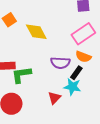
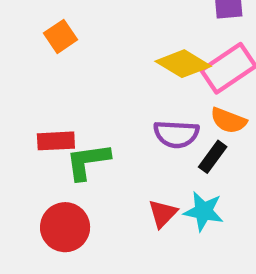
yellow diamond: (36, 32) -> (183, 64), moved, turned -30
cyan star: (72, 87) -> (204, 211), moved

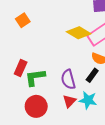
purple semicircle: (176, 134) -> (68, 79), moved, turned 72
red rectangle: (56, 141) -> (21, 68), turned -63
red circle: (65, 227) -> (36, 106), moved

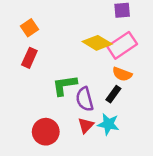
red rectangle: (21, 68) -> (29, 58), moved
green L-shape: (35, 77) -> (65, 85), moved

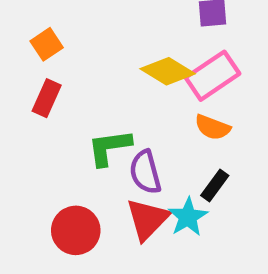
black rectangle: (113, 94) -> (215, 186), moved
cyan star: (108, 124) -> (188, 217), turned 30
red triangle: (86, 125) -> (147, 219), size x1.5

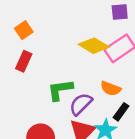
orange semicircle: (212, 127) -> (111, 89), moved
purple semicircle: (145, 172) -> (81, 104), turned 60

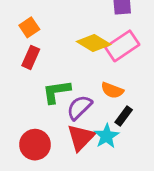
orange square: (24, 30) -> (29, 27), moved
red rectangle: (24, 61) -> (31, 57), moved

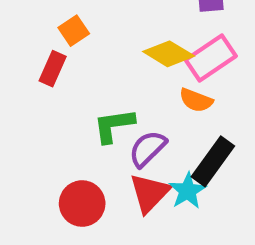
red rectangle: (31, 57) -> (53, 69), moved
orange semicircle: (112, 90) -> (196, 100), moved
black rectangle: (124, 116) -> (213, 161), size x1.6

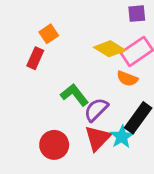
green L-shape: (114, 125) -> (74, 95), turned 60

